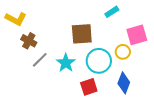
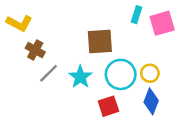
cyan rectangle: (112, 12) -> (136, 15), turned -40
pink square: (137, 35) -> (162, 23), moved
yellow circle: (123, 52) -> (150, 73), moved

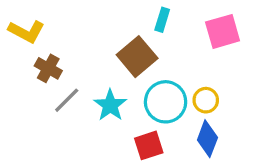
cyan rectangle: (136, 15) -> (162, 20), moved
brown square: (100, 41) -> (137, 57), turned -36

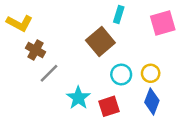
cyan circle: (166, 102) -> (121, 74), size x0.7
cyan star: (110, 105) -> (78, 98), moved

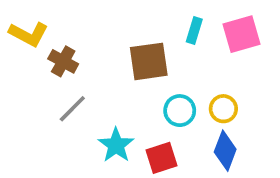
cyan rectangle: (119, 15) -> (194, 30), moved
brown square: (100, 41) -> (149, 61), turned 32
brown cross: (36, 50) -> (63, 61), moved

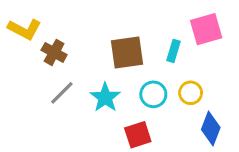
cyan rectangle: (194, 30) -> (174, 51), moved
cyan star: (116, 145) -> (105, 97), moved
blue diamond: (225, 151) -> (211, 129), moved

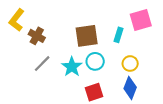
yellow L-shape: (25, 29) -> (17, 20), turned 100
cyan circle: (153, 94) -> (95, 61), moved
blue diamond: (211, 129) -> (130, 88), moved

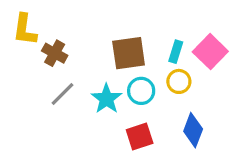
yellow L-shape: (17, 20) -> (25, 30), turned -30
pink square: (141, 20) -> (210, 52), moved, turned -30
yellow circle: (130, 64) -> (179, 81), moved

